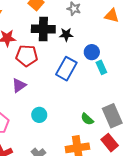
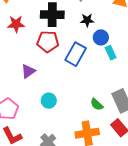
black star: (66, 35) -> (87, 20), moved
red pentagon: (27, 56) -> (48, 42), moved

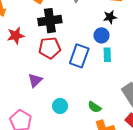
black star: (87, 20) -> (110, 17), moved
cyan rectangle: (111, 53) -> (107, 55), moved, turned 32
green semicircle: (97, 104) -> (95, 107), moved

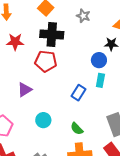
blue rectangle: (79, 56) -> (78, 93), moved, size x0.7

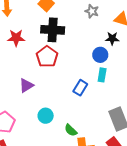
gray star: (83, 16) -> (92, 11), moved
red pentagon: (46, 61) -> (47, 57), turned 30
green semicircle: (77, 129) -> (71, 130), moved

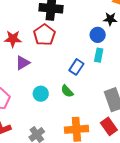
red star: (16, 38) -> (13, 39), moved
green semicircle: (71, 130) -> (67, 91), moved

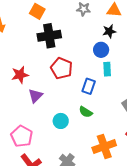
red pentagon: (44, 35) -> (61, 68), moved

